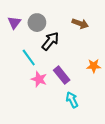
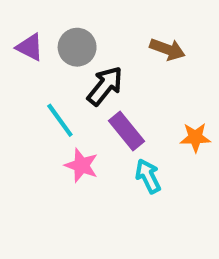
purple triangle: (14, 23) -> (30, 47), turned -40
purple rectangle: (62, 75) -> (127, 131), moved
cyan arrow: (72, 100) -> (148, 176), moved

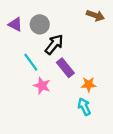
brown arrow: (167, 49) -> (95, 15), moved
orange star: (195, 137) -> (89, 84), moved
cyan arrow: (148, 176) -> (84, 107), moved

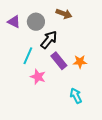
brown arrow: (95, 15) -> (64, 14), moved
cyan line: (31, 62) -> (28, 56), turned 60
orange star: (89, 84) -> (80, 62), moved

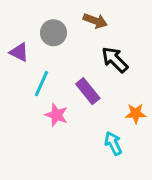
purple triangle: (14, 22) -> (19, 52), moved
black arrow: (49, 40) -> (115, 60), moved, turned -84
orange star: (80, 62) -> (136, 113), moved

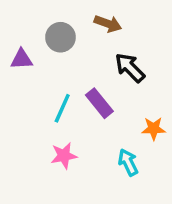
purple triangle: (19, 52) -> (22, 59), turned -30
cyan line: (42, 84) -> (62, 108), moved
pink star: (56, 115) -> (64, 156), moved, turned -30

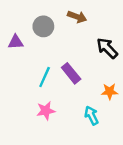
black arrow: (130, 68) -> (107, 48), moved

